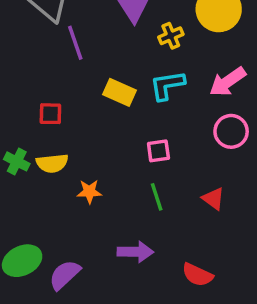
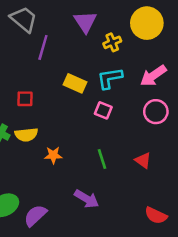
purple line: (75, 43) -> (43, 47), turned 35
pink square: (158, 151) -> (103, 110), moved, turned 30
purple arrow: (135, 252) -> (87, 199), turned 30
red semicircle: (197, 275) -> (156, 215), moved

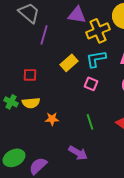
purple triangle: (85, 22) -> (77, 15), turned -48
yellow cross: (112, 42) -> (98, 31), size x1.6
yellow rectangle: (75, 83) -> (69, 63), turned -66

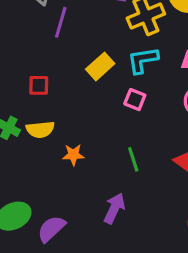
purple arrow: (78, 153) -> (114, 208), turned -96

